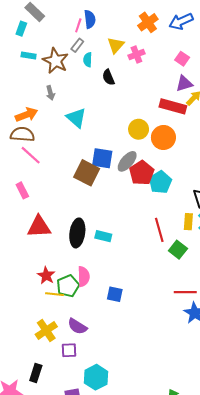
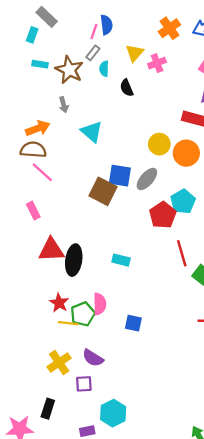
red pentagon: (142, 173) -> (163, 215), moved
black ellipse: (77, 233) -> (74, 260), moved

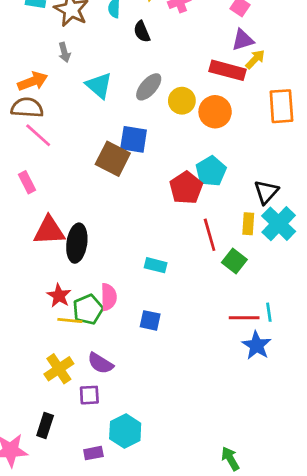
gray ellipse: (147, 179) -> (149, 87), moved
cyan rectangle: (121, 260) -> (156, 265), moved

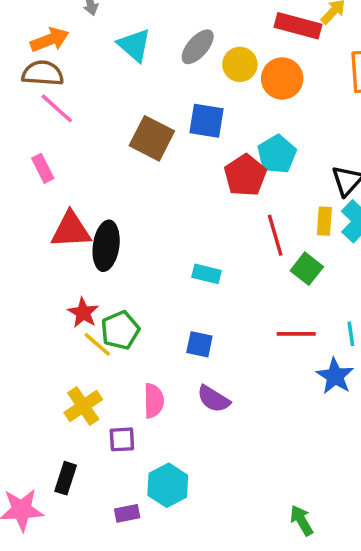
blue square: (134, 139) -> (206, 121), moved
pink semicircle: (109, 297) -> (154, 401), moved
red line: (244, 318) -> (296, 334), moved
yellow line: (70, 320) -> (97, 344), turned 35
purple semicircle: (100, 363) -> (213, 399), moved

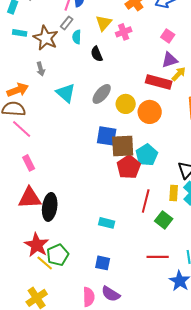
brown square: (152, 138) -> (123, 146), moved, turned -30
pink rectangle: (43, 168) -> (29, 163), moved
red line: (275, 235) -> (146, 201), turned 30
red star: (83, 313) -> (37, 245), size x1.4
pink semicircle: (154, 401) -> (89, 297), moved

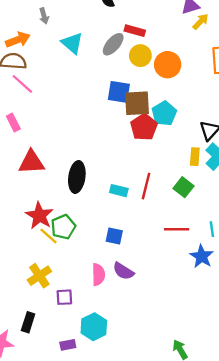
red rectangle: (159, 82) -> (135, 31), moved, size x0.7
pink rectangle: (29, 163) -> (13, 123), moved
red line: (146, 201) -> (146, 186), moved
black ellipse: (50, 207) -> (77, 177), moved

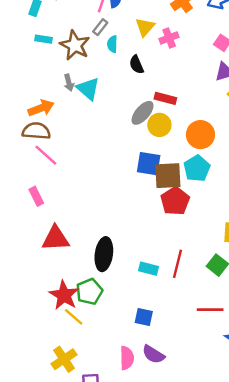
cyan triangle: (72, 43) -> (88, 89), moved
yellow circle: (140, 56) -> (159, 125), moved
cyan pentagon: (164, 113) -> (197, 168), moved
green pentagon: (63, 227) -> (89, 292), moved

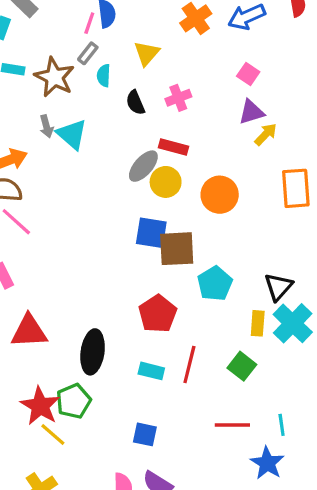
pink cross: (169, 38) -> (178, 98), moved
cyan pentagon: (197, 168) -> (215, 284), moved
red pentagon: (175, 201) -> (158, 314), moved

